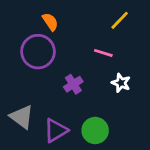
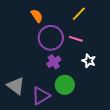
yellow line: (120, 20) -> (79, 14), moved
purple circle: (38, 52) -> (51, 38), moved
green circle: (95, 130) -> (65, 85), moved

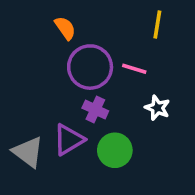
yellow line: (79, 14) -> (157, 24), moved, turned -35
purple cross: (54, 62) -> (95, 110), turned -32
purple triangle: (41, 96) -> (69, 140), moved

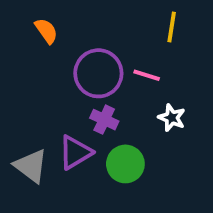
orange semicircle: (65, 28) -> (46, 31), moved

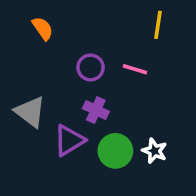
purple circle: (98, 73) -> (91, 67), size x0.6
white star: (172, 118) -> (154, 151), moved
gray triangle: (31, 166) -> (30, 112), moved

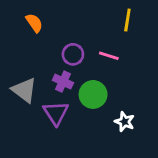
purple cross: (96, 110) -> (63, 82), moved
purple triangle: (69, 140) -> (56, 113), turned -32
green circle: (115, 151) -> (93, 94), moved

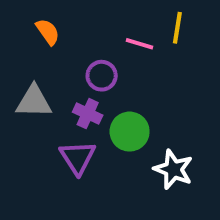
pink line: (109, 56) -> (140, 44), moved
gray triangle: (24, 90) -> (34, 102), moved, turned -36
white star: (125, 122) -> (173, 169), size x1.4

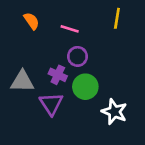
pink line: (140, 44) -> (70, 29), moved
purple circle: (102, 76) -> (77, 56), moved
gray triangle: (34, 102) -> (22, 81), moved

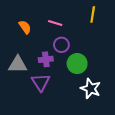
orange semicircle: (31, 21) -> (25, 27), moved
purple cross: (58, 75) -> (46, 59), turned -32
green circle: (85, 87) -> (77, 64), moved

